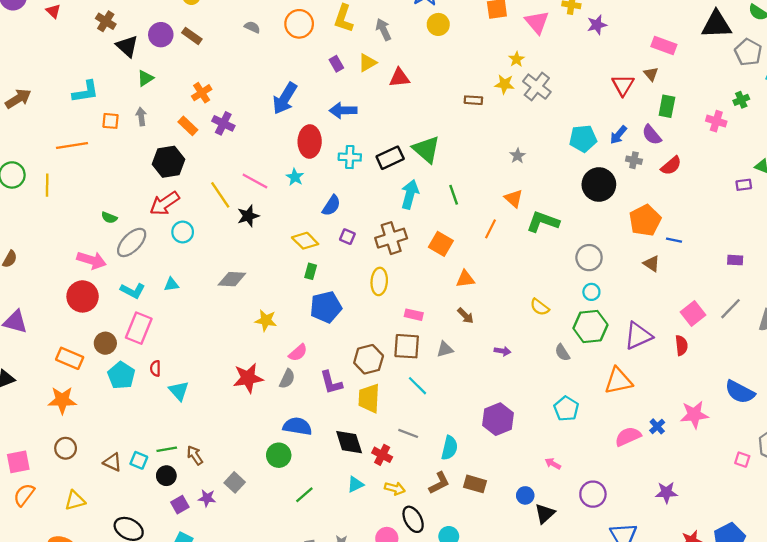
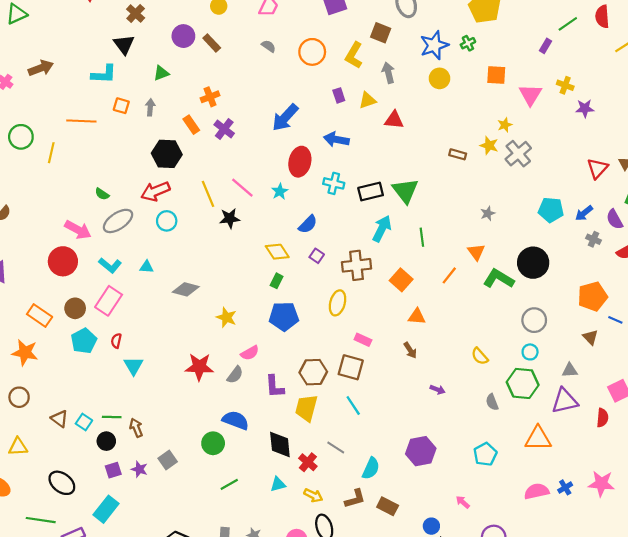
black triangle: (127, 46) -> (124, 44), moved
black circle: (599, 184) -> (533, 263), moved
gray diamond: (232, 279) -> (186, 289), moved
gray triangle: (445, 349) -> (570, 370), moved

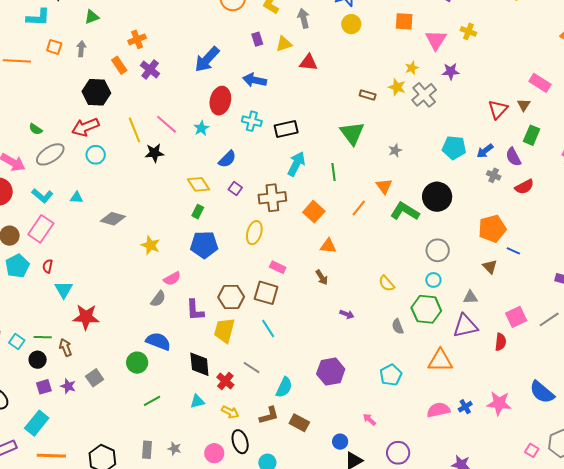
purple star: (585, 108) -> (451, 71), moved
green triangle: (405, 191) -> (352, 133), moved
red star: (199, 367) -> (86, 317), moved

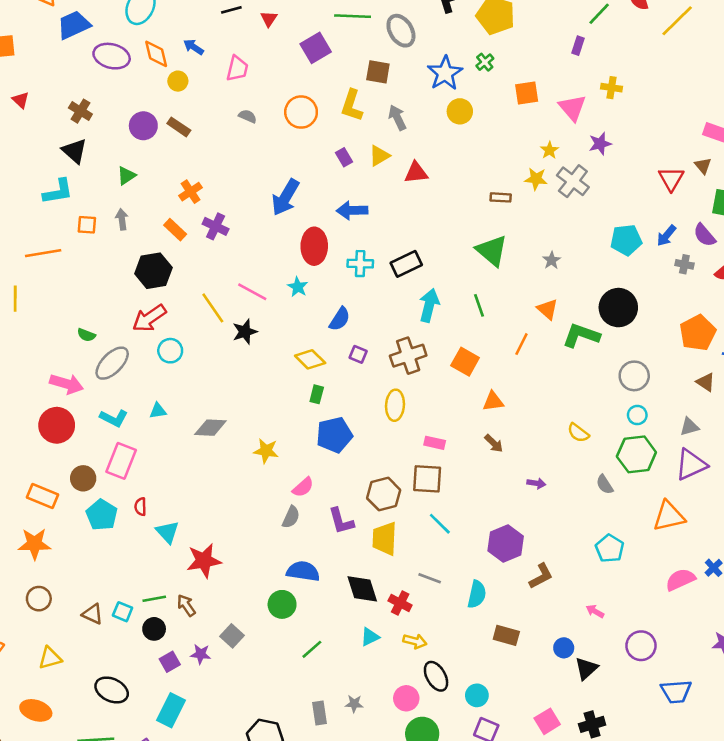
purple hexagon: (331, 372) -> (506, 543), moved
brown L-shape: (269, 415) -> (541, 576), moved

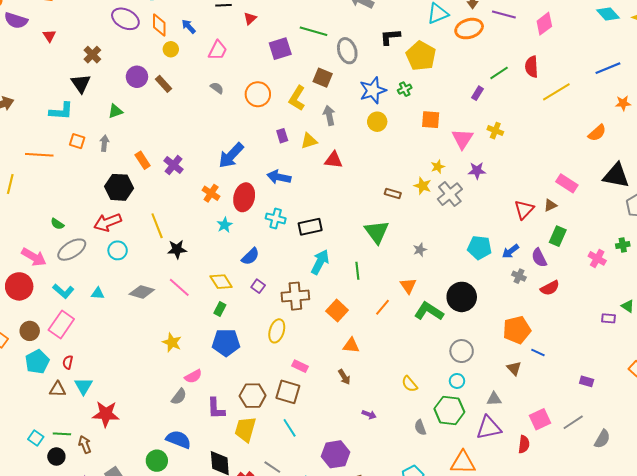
brown triangle: (703, 166) -> (550, 205), turned 32
orange cross: (191, 192) -> (211, 193), moved, turned -36
pink line: (252, 292) -> (179, 287), moved
gray diamond: (210, 428) -> (142, 292), moved
brown triangle: (93, 614) -> (58, 389), moved, turned -36

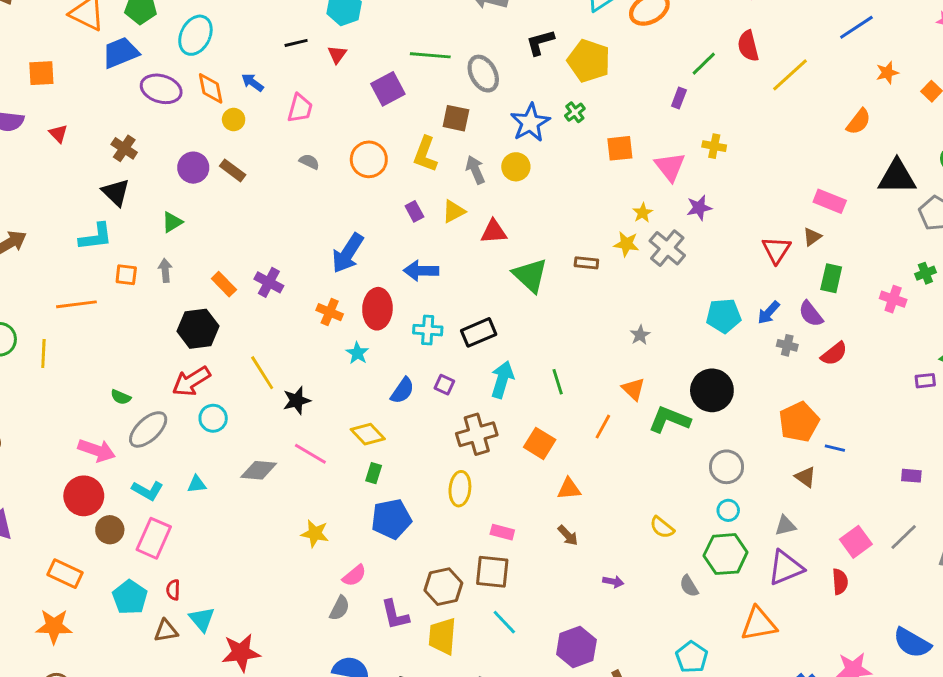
yellow circle: (377, 122) -> (516, 167), moved
green triangle: (377, 232) -> (530, 275), moved
purple square: (258, 286) -> (444, 385), moved
brown circle: (30, 331) -> (110, 530), moved

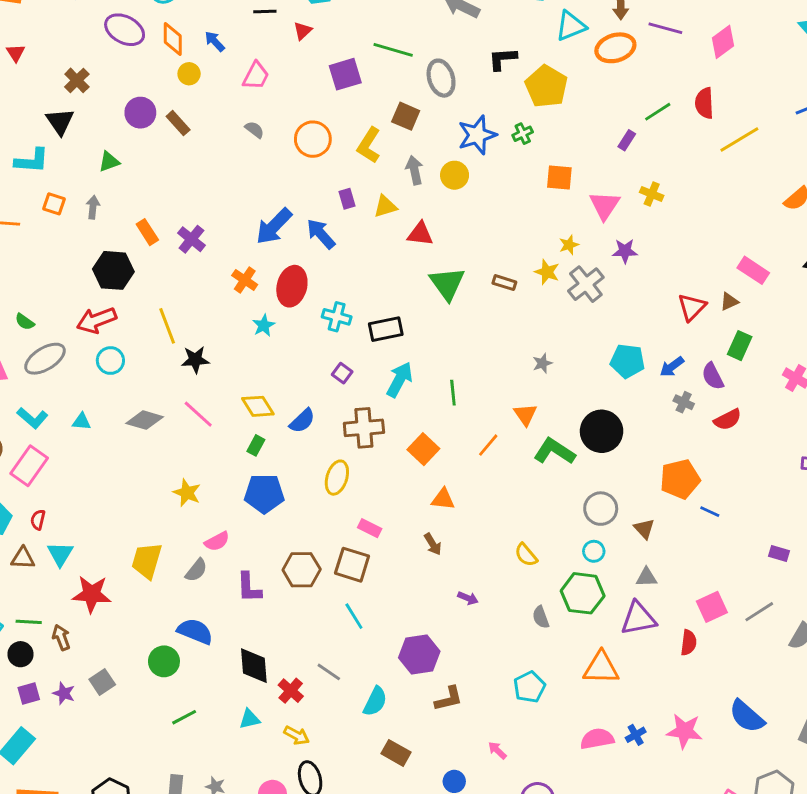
blue arrow: (421, 271) -> (321, 234), moved, turned 36
blue semicircle: (402, 391) -> (302, 421), moved
brown triangle: (805, 477) -> (644, 529), moved
yellow trapezoid: (442, 636) -> (147, 561), moved

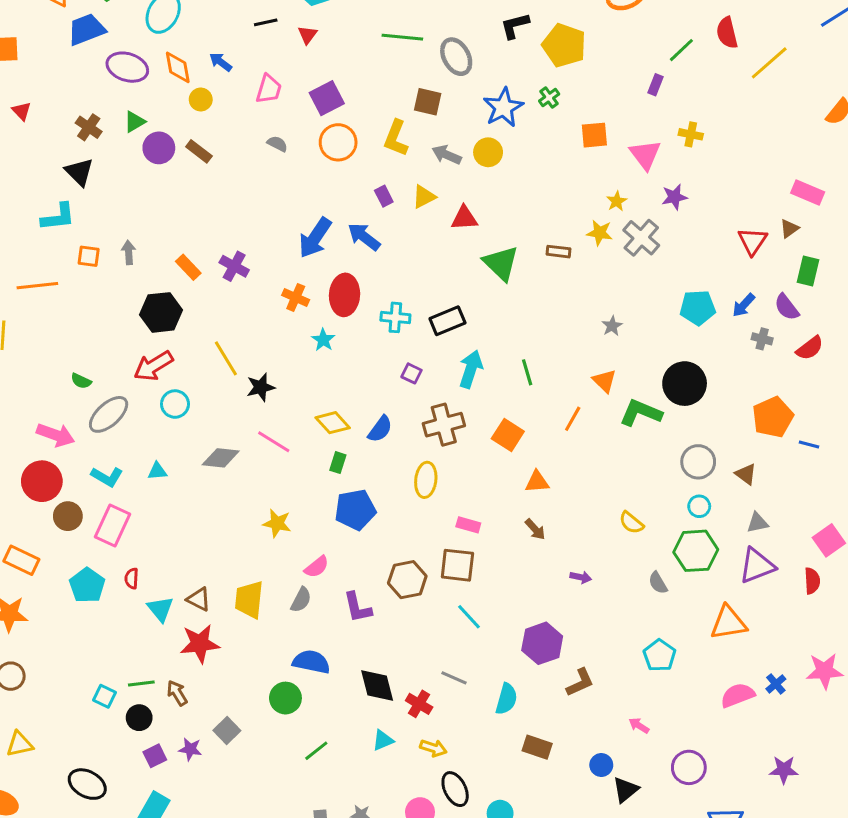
purple square: (345, 74) -> (327, 98), moved
green triangle: (109, 162) -> (135, 122), moved
gray arrow: (414, 170) -> (447, 155), turned -44
brown triangle: (23, 558) -> (199, 599), moved, turned 35

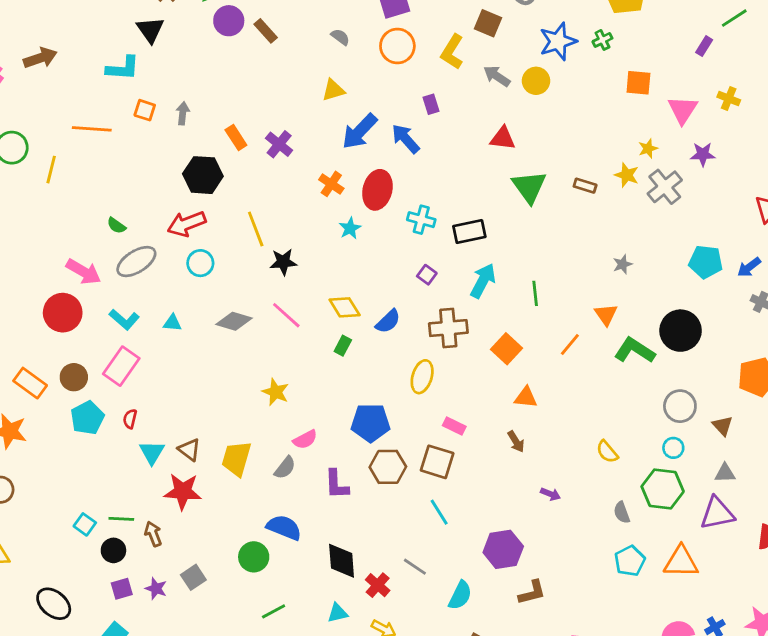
yellow triangle: (424, 197) -> (333, 90), moved
blue pentagon: (355, 510) -> (371, 423), moved
brown circle: (68, 516) -> (74, 377), moved
cyan pentagon: (660, 655) -> (630, 561), moved

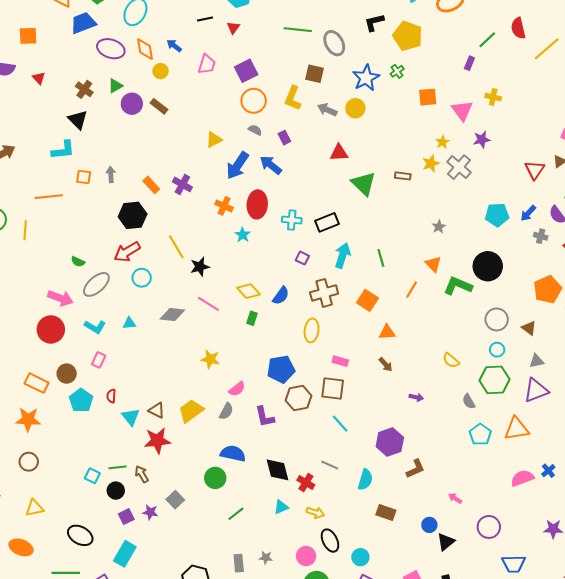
gray semicircle: (340, 37) -> (255, 130), moved
yellow star: (627, 175) -> (431, 163), turned -30
pink rectangle: (121, 366) -> (99, 360), size x0.6
yellow trapezoid: (236, 459) -> (191, 411), turned 48

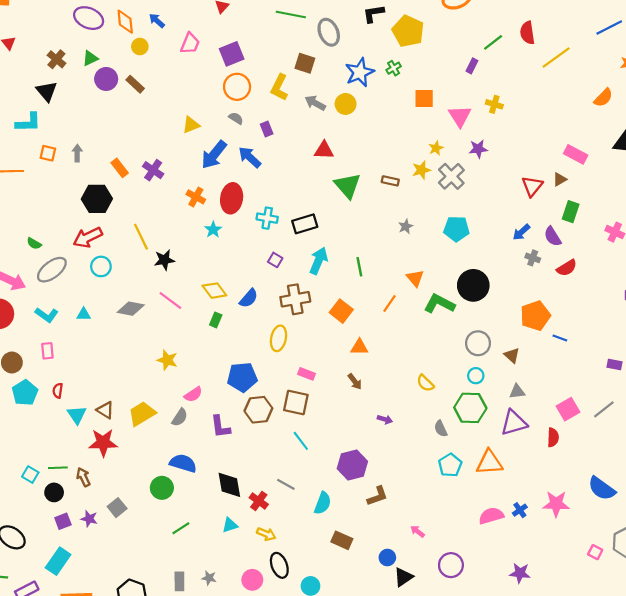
cyan pentagon: (497, 215) -> (456, 229), moved
gray star: (439, 227) -> (406, 226), moved
pink rectangle: (99, 360) -> (47, 351), turned -35

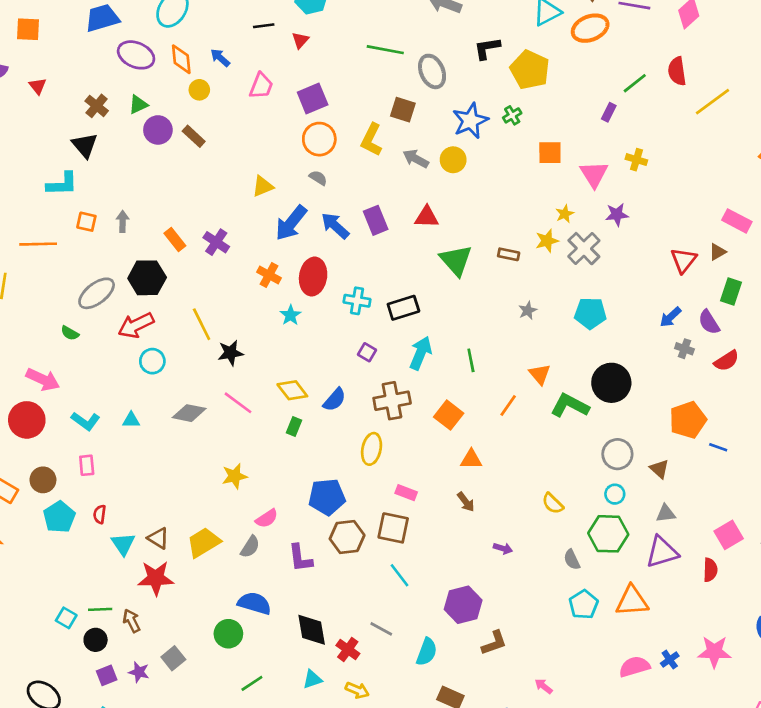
purple rectangle: (267, 129) -> (376, 220), moved, size x1.5
gray ellipse: (52, 270) -> (97, 293), moved
yellow star: (167, 360) -> (235, 476), turned -30

